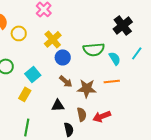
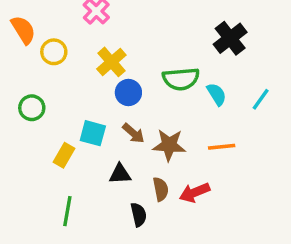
cyan line: (137, 53) -> (261, 99), moved
cyan square: (33, 74) -> (93, 133), moved, turned -35
orange line: (112, 81) -> (222, 147), moved

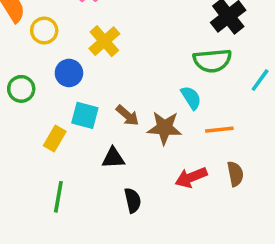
green semicircle: (181, 79) -> (212, 61), moved
blue circle: (128, 93) -> (69, 73), moved
cyan semicircle: (217, 94) -> (191, 98), moved
brown semicircle: (161, 189) -> (235, 174), moved

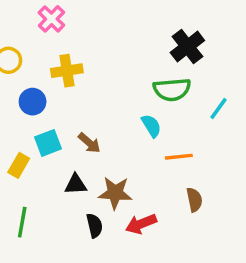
yellow cross: (104, 41) -> (67, 71), turned 32
cyan square: (85, 115) -> (48, 143), turned -36
brown star: (165, 128) -> (115, 193), moved
red arrow: (191, 177) -> (141, 224), moved

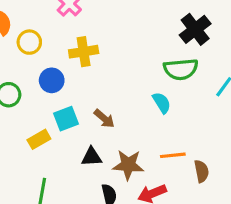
orange line: (179, 157) -> (173, 155), moved
yellow rectangle: (19, 165) -> (39, 139), turned 30

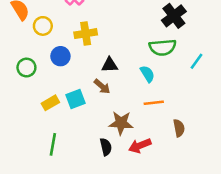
cyan square: (66, 119) -> (76, 99), moved
orange line: (173, 155) -> (154, 103), moved
black triangle: (92, 157) -> (110, 65), moved

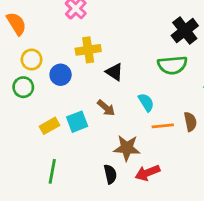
yellow circle: (43, 26) -> (32, 60), moved
black triangle: (110, 65) -> (114, 72), moved, turned 36
cyan semicircle: (147, 74) -> (146, 102), moved
brown semicircle: (179, 128) -> (190, 122), moved

